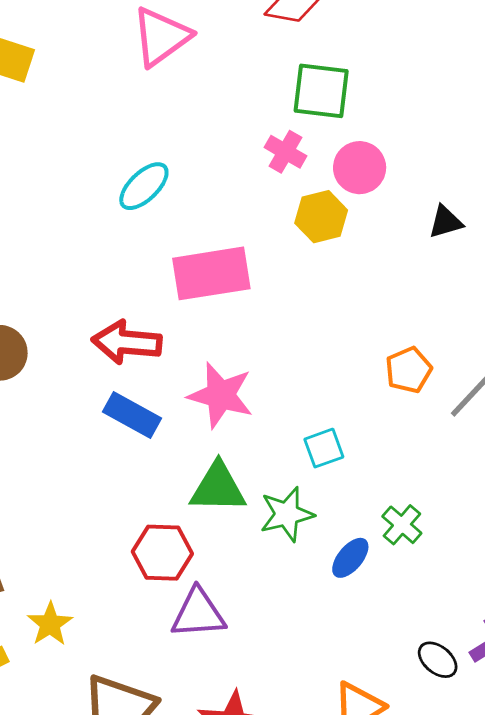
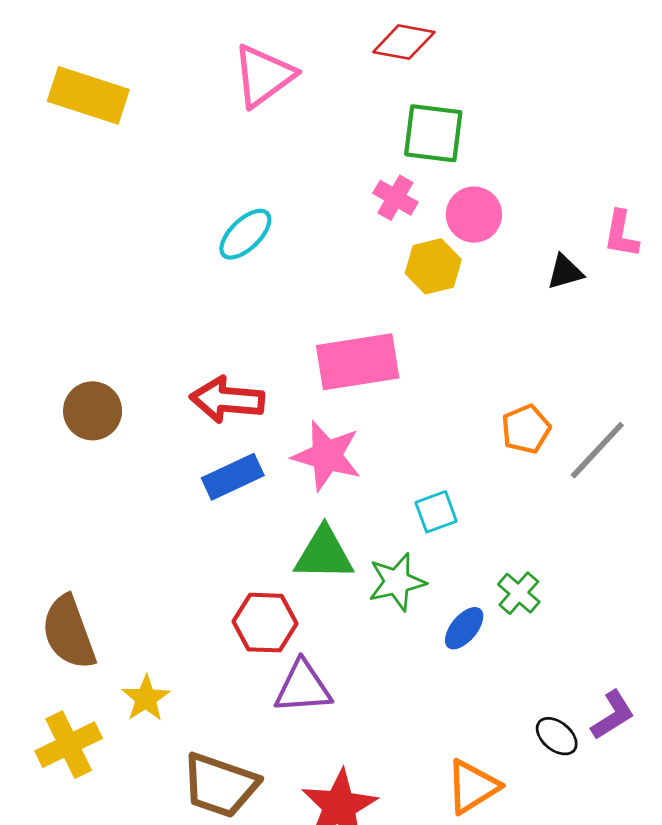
pink rectangle: (211, 273) -> (358, 362), moved
blue rectangle: (132, 415) -> (233, 477), turned -54

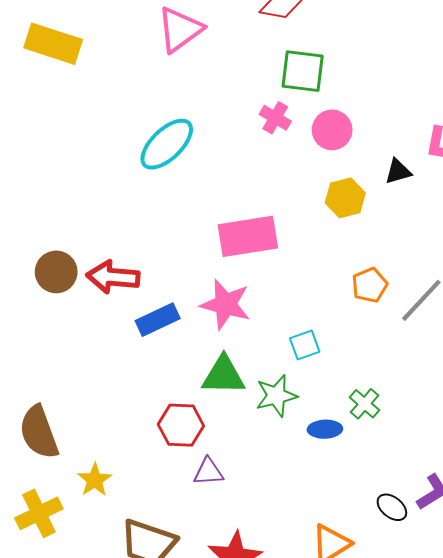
cyan ellipse: (245, 234) -> (167, 144), size x1.4
yellow hexagon: (433, 266) -> (345, 198), moved
red arrow: (227, 400) -> (113, 277), moved
blue ellipse: (464, 628) -> (325, 429), turned 48
purple triangle: (303, 687) -> (208, 472), size x0.7

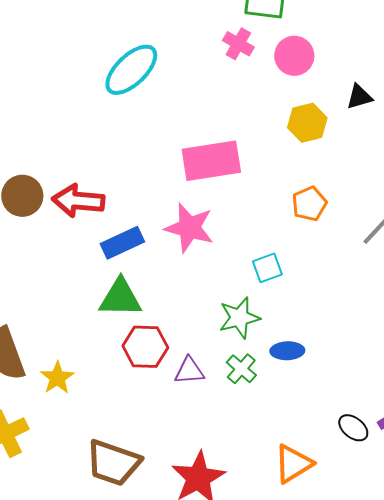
orange pentagon: (370, 285) -> (309, 204), moved
green triangle: (224, 375) -> (120, 298), moved
green cross: (365, 404) -> (241, 369), moved
purple triangle: (208, 472) -> (189, 371), moved
yellow star: (95, 480) -> (57, 378), moved

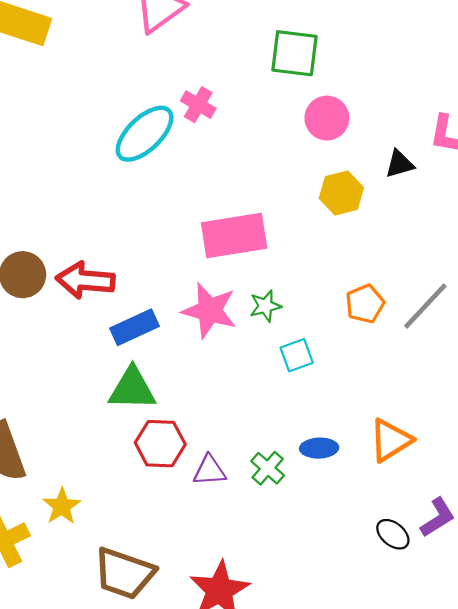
pink cross: (238, 44) -> (198, 105), moved
orange pentagon: (309, 204) -> (365, 304), moved
green star: (239, 318) -> (265, 306), moved, size x0.7
yellow star: (57, 378) -> (62, 506), moved
orange triangle: (293, 464) -> (391, 440), moved

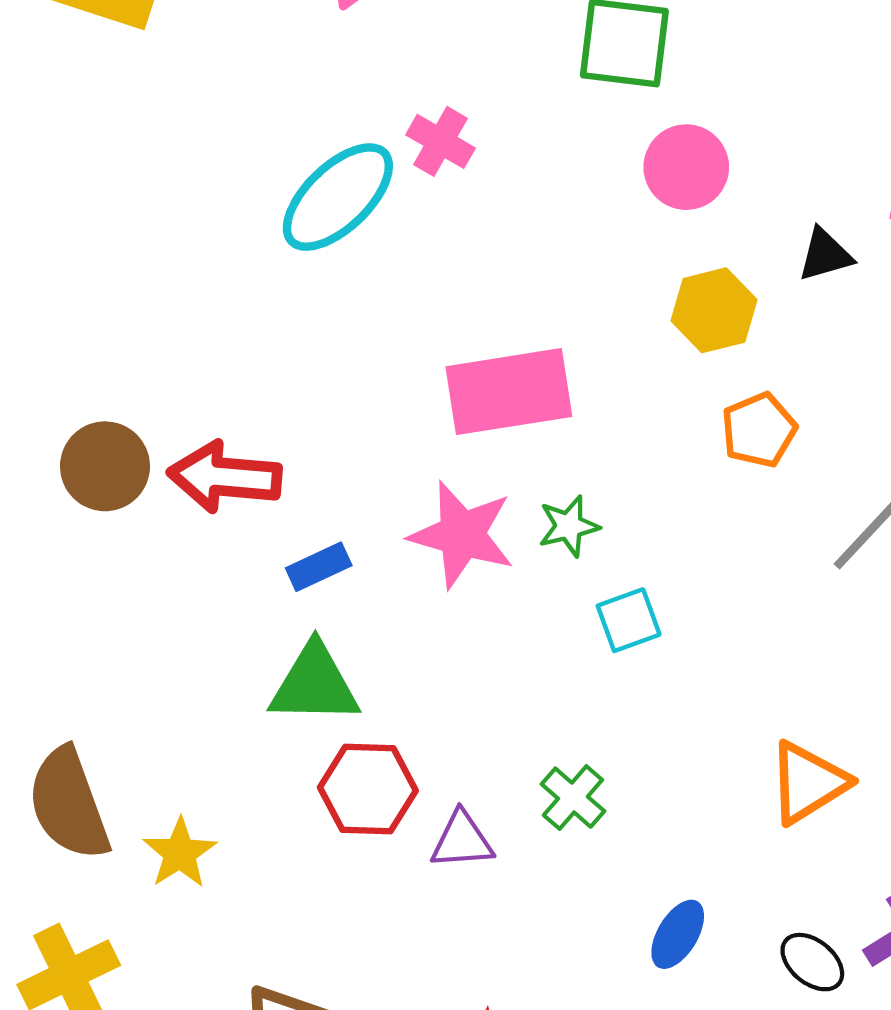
orange pentagon: (365, 304) -> (759, 430), moved
blue rectangle: (134, 327) -> (319, 567), size x0.7
blue ellipse: (319, 448) -> (678, 934), moved, turned -57
green cross: (268, 468) -> (573, 798), moved
yellow star: (62, 506) -> (180, 853), moved

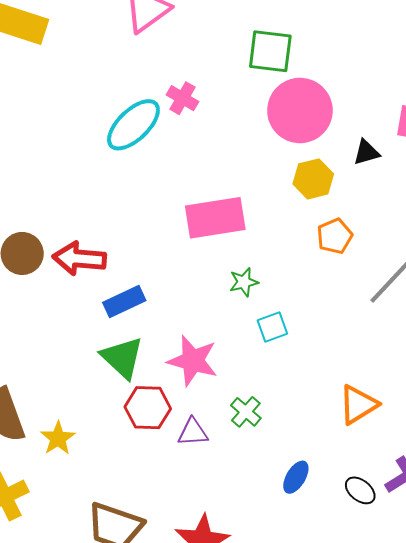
pink circle: (686, 167) -> (300, 110), size x1.6
pink star: (462, 535) -> (193, 361), moved
blue rectangle: (319, 567) -> (124, 301), size x1.4
green triangle: (314, 684) -> (122, 358), turned 42

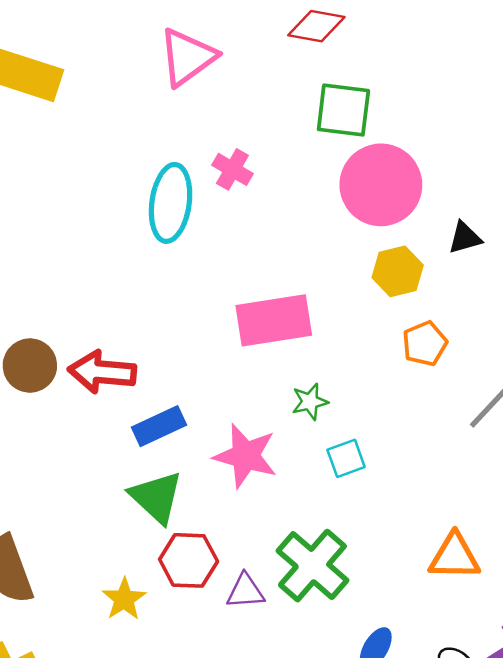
cyan ellipse: (133, 125) -> (171, 203), turned -38
pink star: (193, 361) -> (245, 456), moved
orange triangle: (358, 405) -> (454, 557), turned 33
green cross: (246, 412) -> (312, 566), size x1.8
yellow star: (58, 438) -> (124, 599), moved

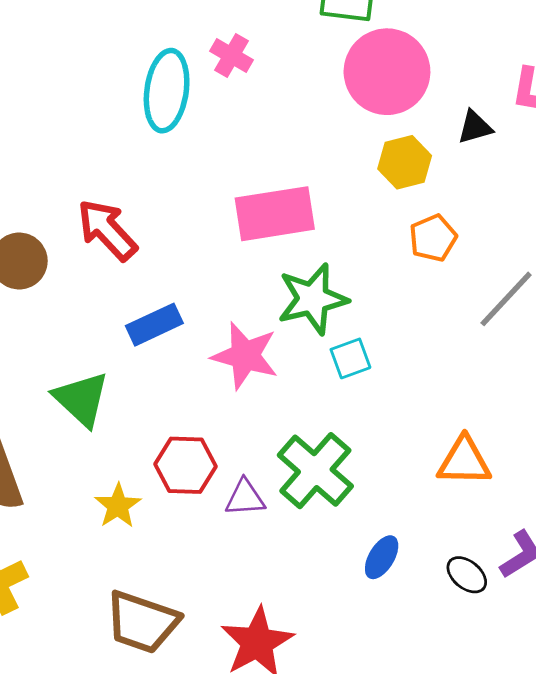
red arrow: (102, 372) -> (107, 230), moved, turned 42
green star: (310, 402) -> (313, 299), size x1.8
green triangle: (156, 497) -> (81, 399), moved

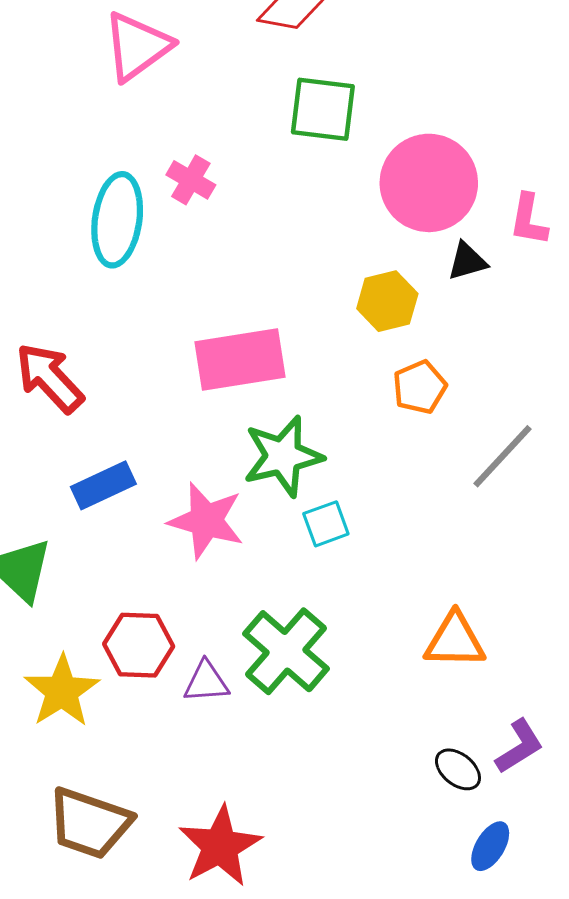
pink circle: (387, 72) -> (429, 183), moved
yellow star: (118, 506) -> (62, 691), size x1.4
blue ellipse: (382, 557) -> (490, 846), moved

